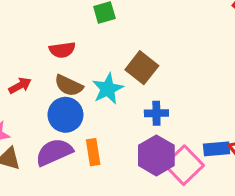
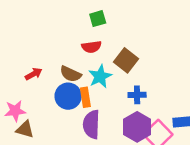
red semicircle: (62, 50) -> (91, 47), moved
purple semicircle: (54, 152) -> (91, 124), moved, turned -64
orange rectangle: (93, 152) -> (85, 97), moved

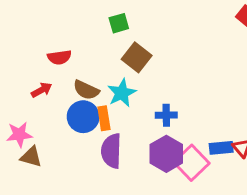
red semicircle: (91, 47) -> (59, 57), moved
brown square: (126, 60) -> (137, 57), moved

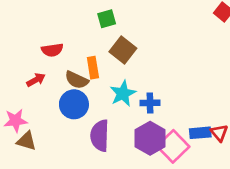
cyan star: (122, 93) -> (123, 93), moved
orange rectangle: (104, 118) -> (93, 68), moved

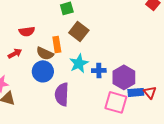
purple hexagon: (150, 138) -> (124, 77), moved
pink square: (173, 146) -> (116, 102), turned -30

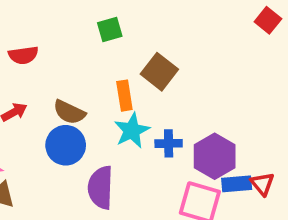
red semicircle: (27, 31) -> (23, 55), moved
brown square: (79, 31) -> (159, 72), moved
orange rectangle: (57, 44) -> (124, 96), moved

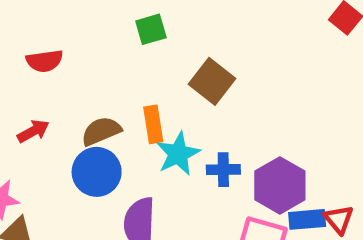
orange rectangle: (124, 96) -> (153, 124), moved
brown semicircle: (69, 112) -> (101, 131), turned 132

